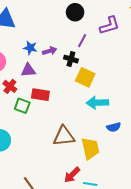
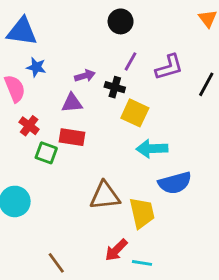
purple L-shape: (110, 25) -> (169, 67), moved
blue star: (30, 48) -> (36, 67), moved
purple triangle: (28, 70) -> (72, 103), moved
blue semicircle: (114, 127) -> (175, 183), size x1.6

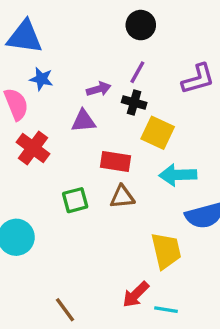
purple line: (131, 61) -> (137, 72), moved
red cross: (29, 126) -> (33, 148), size x1.4
red rectangle: (72, 137) -> (116, 161), moved
green square: (46, 153) -> (75, 200), moved, turned -35
brown triangle: (105, 196) -> (122, 197), moved, size x0.7

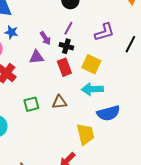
purple arrow: (99, 89) -> (45, 38), turned 72
yellow square: (158, 133) -> (91, 64), moved
red rectangle: (116, 161) -> (64, 67), moved, turned 60

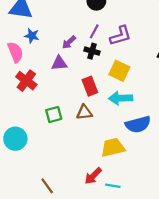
purple L-shape: (104, 32) -> (120, 36), moved
purple arrow: (45, 38) -> (69, 42), turned 80
red rectangle: (64, 67) -> (90, 86), moved
yellow trapezoid: (85, 134) -> (113, 147), turned -90

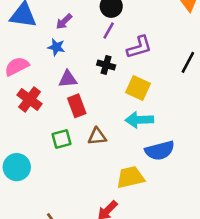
purple line: (94, 31) -> (109, 31), moved
blue star: (32, 36) -> (56, 47), moved
purple arrow: (69, 42) -> (64, 22), moved
pink semicircle: (15, 52) -> (17, 66), turned -95
red rectangle: (90, 86) -> (77, 106), moved

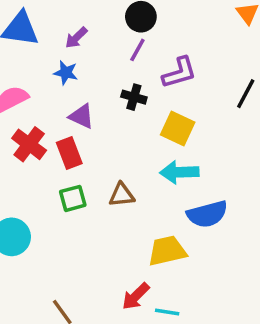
purple triangle: (68, 79) -> (81, 116), turned 30
red rectangle: (77, 106) -> (69, 153), moved

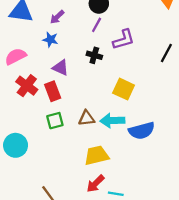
yellow square: (178, 129) -> (124, 89), moved
cyan arrow: (179, 172) -> (112, 121), moved
yellow trapezoid: (167, 251) -> (97, 155), moved

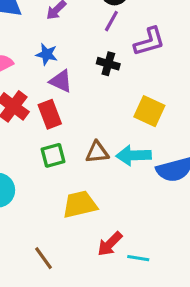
blue star: (50, 40) -> (47, 54), moved
yellow trapezoid: (97, 155) -> (80, 204), moved

